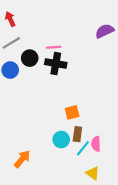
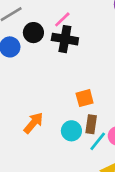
pink line: (54, 47) -> (62, 19), turned -40
orange arrow: (22, 159) -> (33, 123), moved

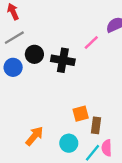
pink line: (62, 19) -> (91, 42), moved
brown rectangle: (91, 124) -> (96, 125), moved

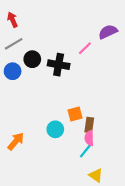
orange arrow: (34, 136) -> (16, 141), moved
cyan circle: (69, 143) -> (55, 129), moved
pink semicircle: (107, 148) -> (89, 138), moved

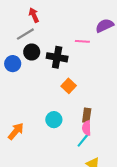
red arrow: (13, 20) -> (34, 15), moved
gray line: (14, 44) -> (25, 34), moved
pink line: (85, 48) -> (82, 41), turned 48
orange square: (75, 114) -> (69, 86), moved, turned -32

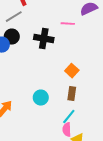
black circle: (32, 52) -> (12, 37), moved
orange square: (69, 86) -> (72, 71), moved
pink semicircle: (87, 128) -> (67, 130), moved

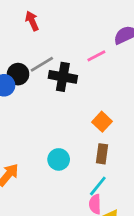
gray line: (14, 17) -> (42, 64), moved
pink line: (68, 24) -> (96, 56), turned -32

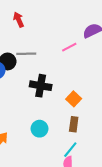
gray line: (42, 64) -> (26, 54), turned 30
black cross: (63, 77) -> (41, 86), moved

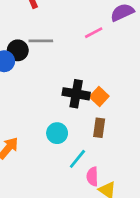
black cross: (41, 86) -> (76, 94), moved
cyan line: (70, 150) -> (77, 159), moved

